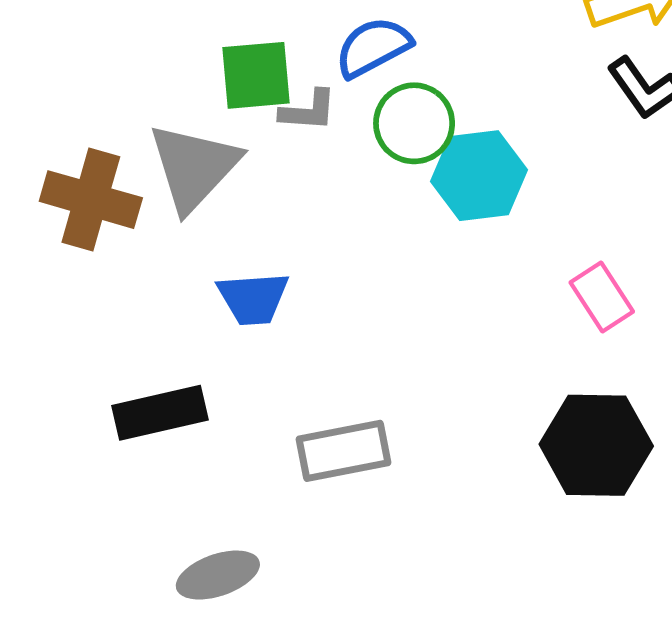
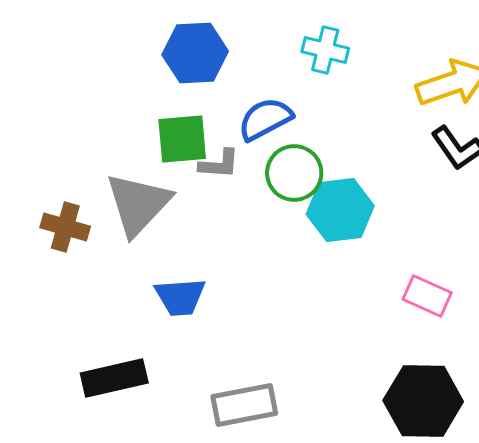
brown cross: (91, 200) -> (65, 227), size x0.7
pink rectangle: (602, 297) -> (427, 296), turned -33

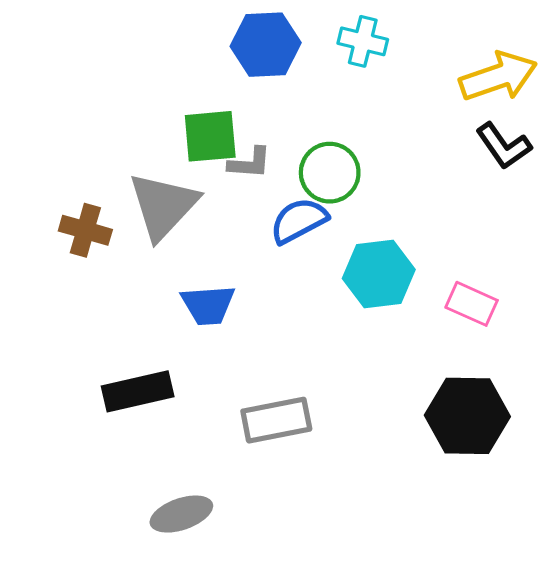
blue hexagon: (195, 53) -> (266, 45), moved
blue semicircle: (265, 119) -> (299, 221), moved
cyan hexagon: (340, 210) -> (379, 274), moved

